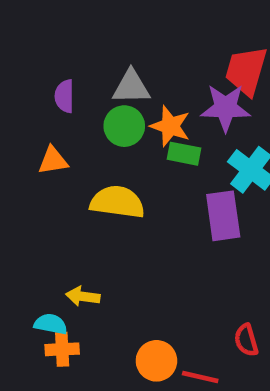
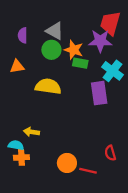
gray triangle: (131, 87) -> (55, 31), turned 30

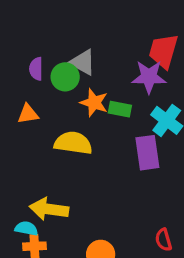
green circle: (51, 50) -> (65, 77), moved
orange star: (74, 50) -> (94, 103), moved
yellow arrow: (31, 132) -> (49, 209), size x1.6

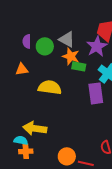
gray triangle: (83, 62) -> (67, 39), moved
purple star: (149, 77) -> (97, 46), turned -30
orange star: (94, 103) -> (71, 56), moved

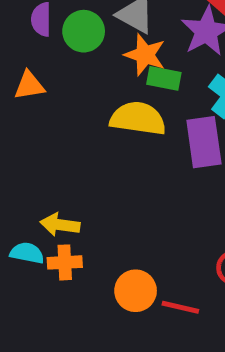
yellow semicircle: (50, 87) -> (138, 118), moved
yellow arrow: (35, 128) -> (60, 225), size x0.7
orange cross: (26, 151) -> (65, 262), moved

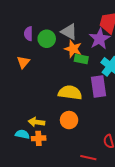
orange triangle: (29, 85) -> (23, 62), turned -40
yellow semicircle: (138, 118) -> (70, 93), moved
orange circle: (136, 291) -> (69, 120), moved

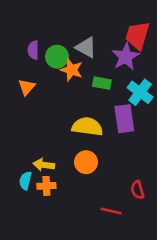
orange star: (73, 49) -> (72, 70), moved
cyan semicircle: (22, 134) -> (25, 181), turned -88

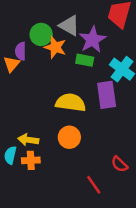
purple semicircle: (33, 50) -> (21, 51), moved
purple star: (126, 57) -> (92, 40), moved
red semicircle: (137, 190) -> (119, 164), turned -30
red line: (111, 211) -> (94, 185), turned 42

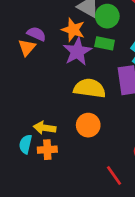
green circle: (41, 34) -> (107, 16), moved
purple star: (92, 40) -> (77, 52), moved
purple semicircle: (21, 51) -> (36, 34), turned 114

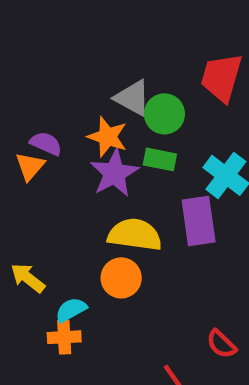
orange circle: (88, 125) -> (121, 278), moved
yellow arrow: (45, 128) -> (28, 278), moved, turned 30
cyan semicircle: (26, 144) -> (71, 310), moved, turned 48

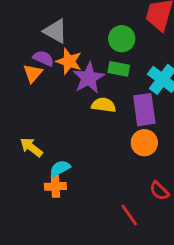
gray triangle: (133, 98) -> (55, 31), moved
orange star: (107, 137) -> (69, 61), moved
yellow semicircle: (135, 235) -> (104, 105), moved, size x0.7
orange circle: (121, 278) -> (144, 143), moved

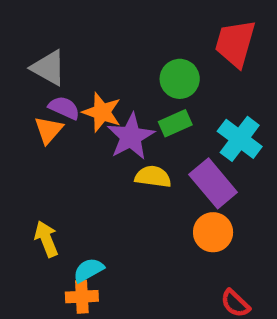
gray triangle: (55, 31) -> (49, 68), moved
green rectangle: (119, 69) -> (175, 123), turned -35
purple rectangle: (144, 110) -> (213, 183), turned -32
yellow arrow: (31, 147) -> (46, 239), turned 30

